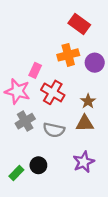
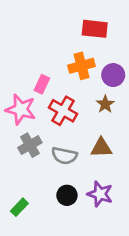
red rectangle: (79, 24) -> (95, 29), turned -30
brown star: (88, 101) -> (105, 104), moved
purple star: (84, 162) -> (100, 194), turned -30
black circle: (38, 165) -> (67, 195), moved

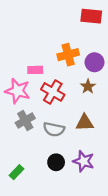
red rectangle: (95, 29) -> (91, 16), moved
pink rectangle: (42, 84) -> (35, 70), turned 64

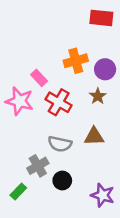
pink rectangle: (35, 70) -> (39, 78), turned 48
gray cross: (25, 121) -> (38, 166), moved
purple star: (84, 161) -> (103, 195), moved

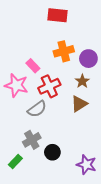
red rectangle: (101, 18) -> (58, 15), moved
red cross: (59, 102) -> (49, 86), turned 35
brown triangle: (94, 137) -> (79, 104), moved, turned -30
gray semicircle: (60, 144) -> (37, 109), moved, turned -48

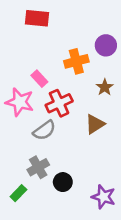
red rectangle: (58, 15) -> (37, 18), moved
purple circle: (88, 59) -> (106, 45), moved
brown star: (82, 81) -> (105, 87), moved

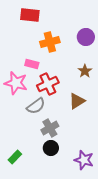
orange cross: (76, 61) -> (50, 42), moved
pink rectangle: (39, 79) -> (32, 64), turned -32
gray cross: (38, 167) -> (50, 128), moved

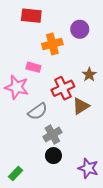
purple circle: (86, 37) -> (80, 29), moved
red cross: (48, 84) -> (63, 88), moved
green rectangle: (15, 157) -> (16, 173), moved

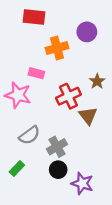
brown triangle: (81, 106) -> (88, 116), turned -36
gray semicircle: (38, 111) -> (29, 135), moved
purple star: (88, 168) -> (82, 183), moved
green rectangle: (16, 173) -> (17, 169), moved

